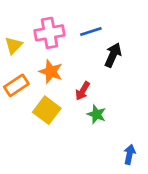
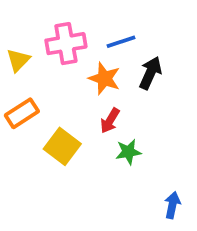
orange star: (51, 72) -> (104, 78), moved
green star: (96, 114) -> (128, 152), turned -30

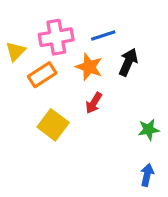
orange rectangle: (22, 113) -> (42, 75), moved
green star: (128, 152) -> (149, 130), moved

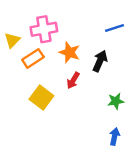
blue line: (103, 36) -> (115, 28), moved
black arrow: (128, 62) -> (100, 61), moved

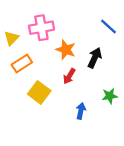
blue line: (115, 28) -> (109, 27), turned 60
orange rectangle: (33, 58) -> (22, 64), moved
blue arrow: (115, 136) -> (81, 111), moved

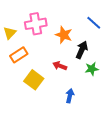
orange star: (66, 50) -> (64, 35), moved
red arrow: (69, 76) -> (60, 66), turned 80
green star: (110, 96) -> (92, 69), moved

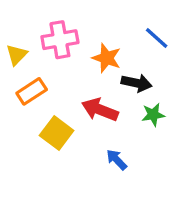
black arrow: (82, 50) -> (137, 83), turned 78
red arrow: (60, 66) -> (100, 110), size x1.5
blue arrow: (70, 96) -> (117, 160), turned -56

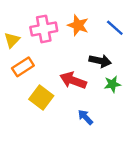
orange star: (107, 58) -> (78, 25), moved

